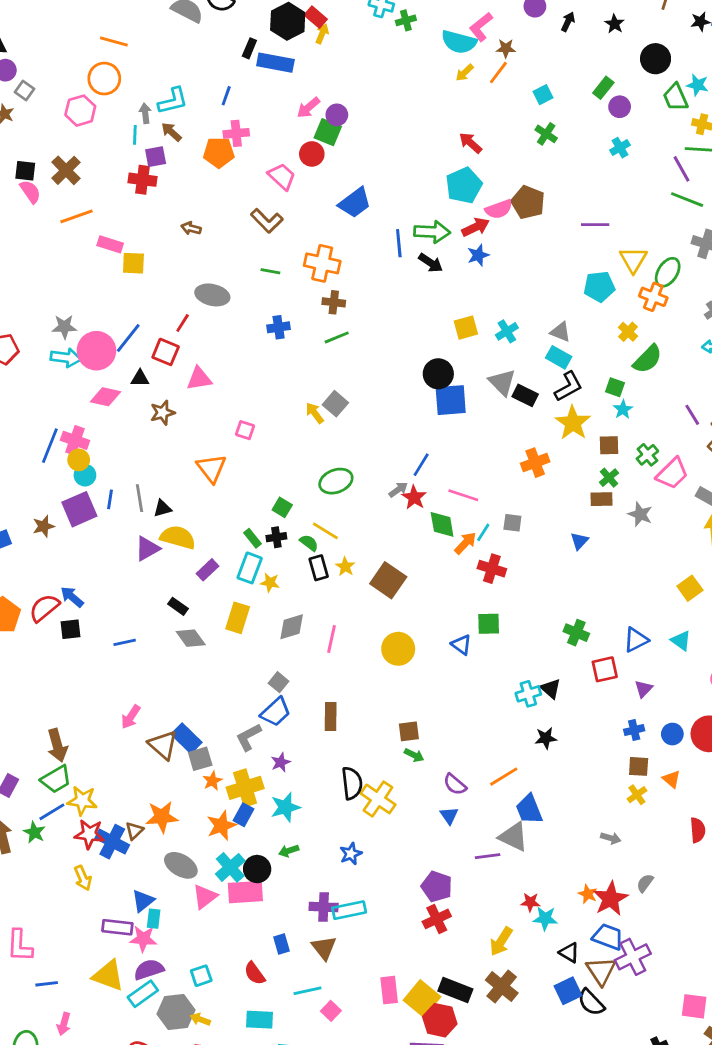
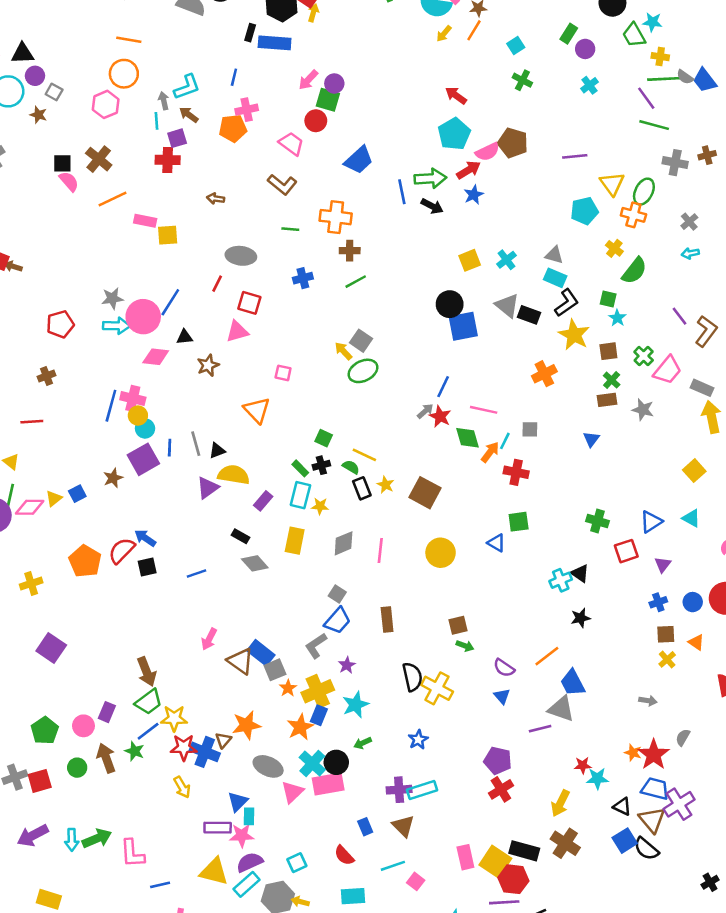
red square: (166, 352) -> (249, 303), moved
green ellipse: (336, 481) -> (363, 371), moved

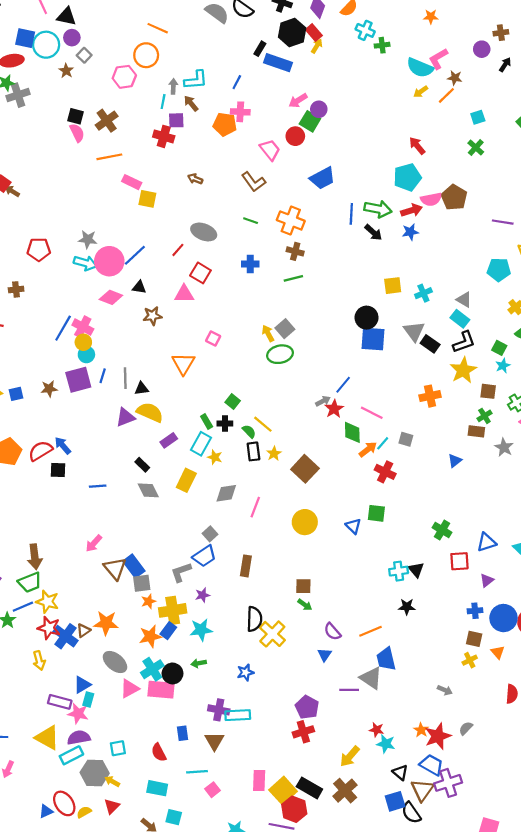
blue circle: (693, 602) -> (503, 618), size x1.6

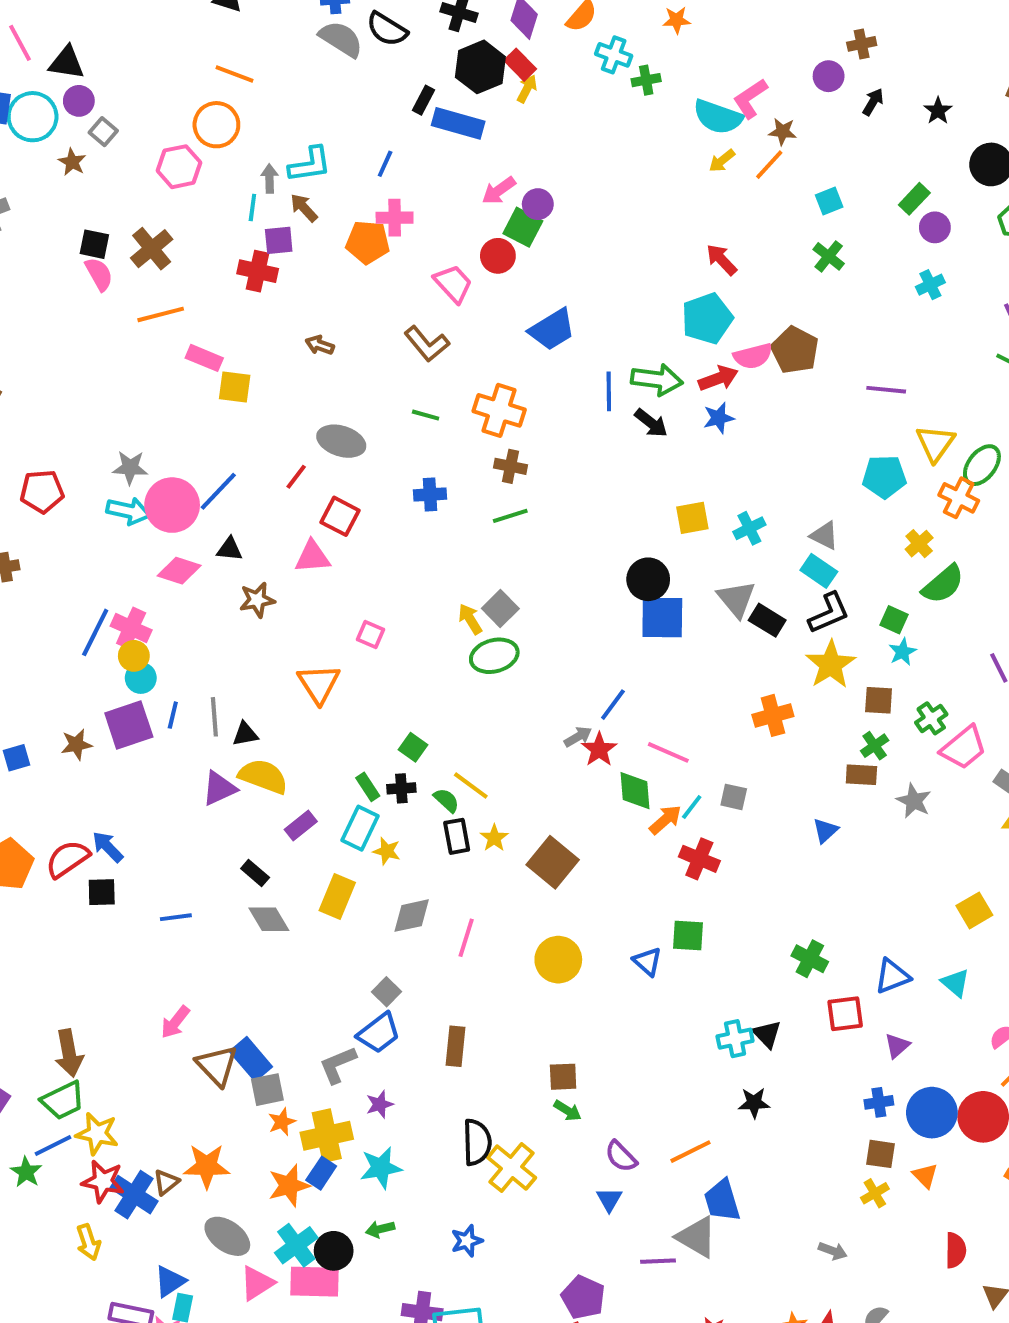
orange star: (431, 17) -> (677, 20), moved

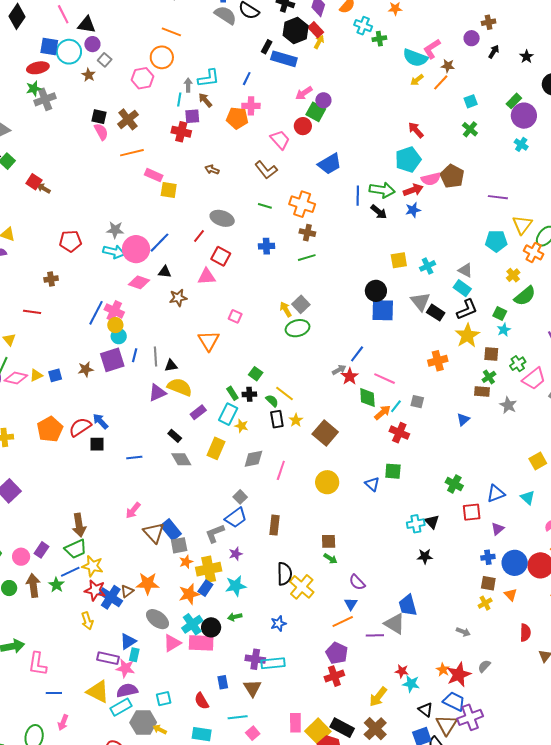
purple circle: (935, 227) -> (524, 116), size x1.6
cyan cross: (930, 285) -> (521, 144), turned -32
orange line: (691, 1152) -> (343, 621), moved

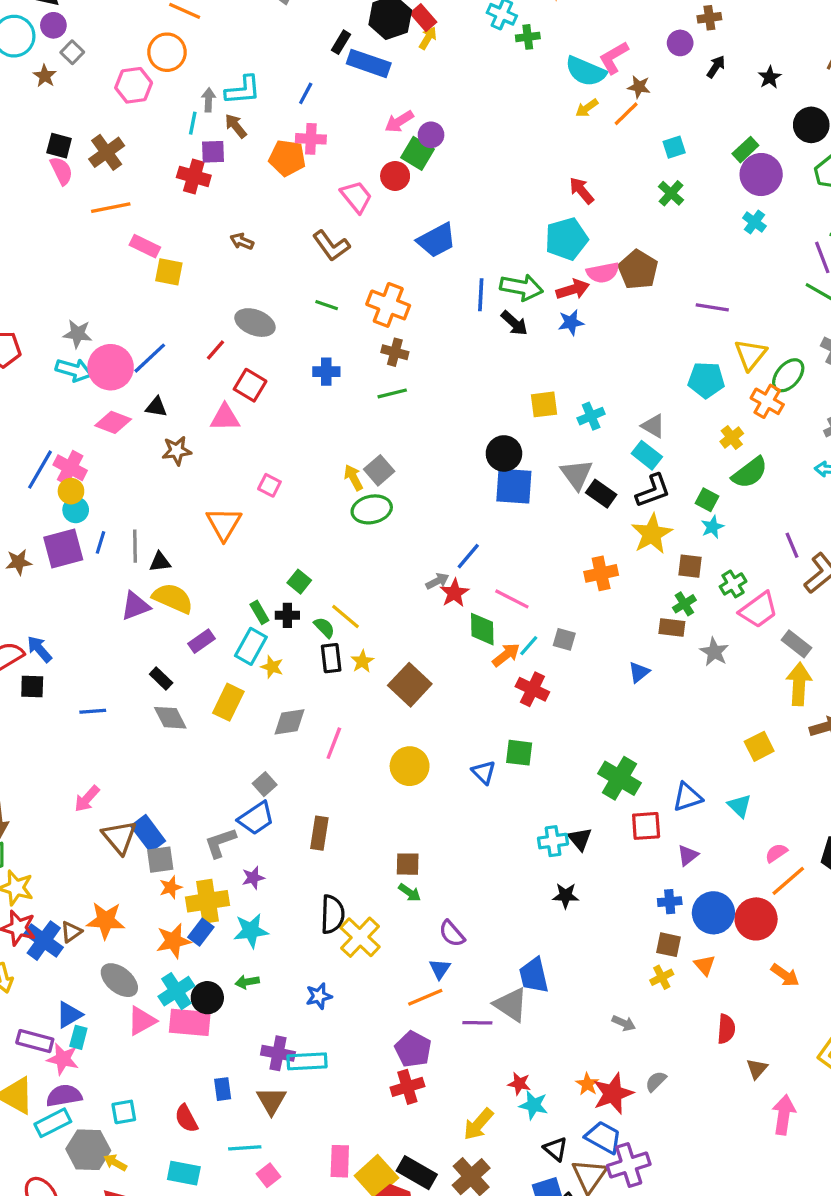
green cross: (454, 484) -> (619, 778), size x1.4

